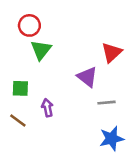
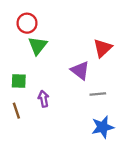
brown line: (18, 121) -> (16, 111), turned 35

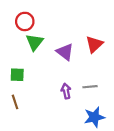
purple triangle: (80, 70) -> (65, 52), moved
purple arrow: (44, 99) -> (66, 91), moved

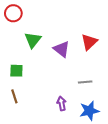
red circle: (25, 21) -> (13, 13), moved
purple arrow: (66, 91) -> (62, 104), moved

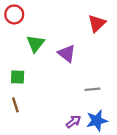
red triangle: (89, 42) -> (97, 23), moved
purple arrow: (62, 104) -> (73, 122), moved, turned 64

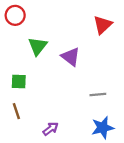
purple arrow: (73, 122) -> (51, 129), moved

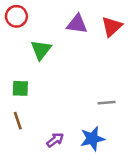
purple triangle: (71, 57) -> (77, 24), moved, turned -30
blue star: (103, 128) -> (92, 139), moved

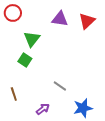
green square: (20, 88) -> (25, 60), moved, turned 32
gray line: (107, 103) -> (60, 86), moved, turned 40
blue star: (92, 139) -> (83, 108), moved

